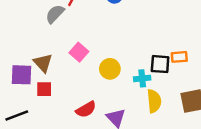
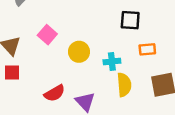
orange rectangle: (179, 57) -> (147, 49), moved
black square: (160, 64) -> (130, 20), moved

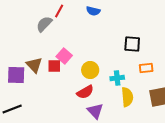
red square: (12, 73) -> (54, 66), moved
red semicircle: (55, 93) -> (85, 92), moved

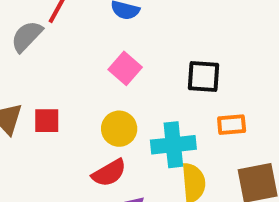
pink square: (64, 56) -> (125, 68), moved
cyan cross: (117, 78) -> (173, 145), size x1.5

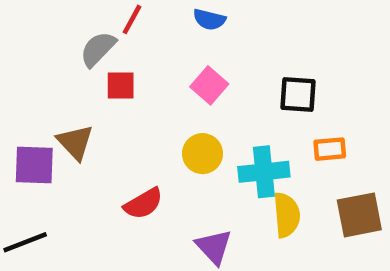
red square: (47, 121) -> (121, 85), moved
red semicircle: (109, 173) -> (143, 204), moved

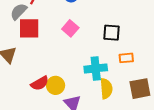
red square: (121, 85) -> (29, 28), size x1.5
yellow circle: (202, 154) -> (56, 85), moved

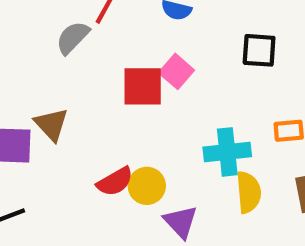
red square: (29, 28) -> (143, 86), moved
black square: (111, 33) -> (259, 50), moved

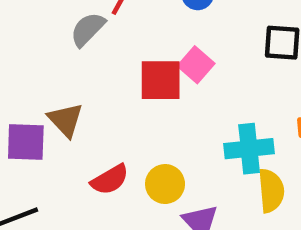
red semicircle: (115, 182) -> (110, 180), moved

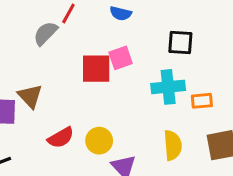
pink square: (196, 65) -> (121, 58), turned 30
cyan cross: (249, 149) -> (168, 87), moved

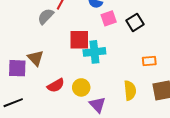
black square: (180, 43) -> (135, 22), turned -36
pink square: (121, 58) -> (109, 18), moved
cyan cross: (168, 87) -> (94, 52), moved

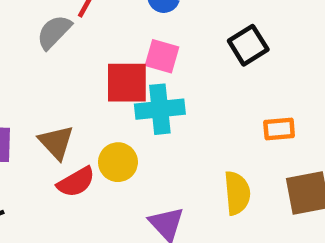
pink square: (109, 18) -> (162, 56), moved, turned 35
brown triangle: (35, 58) -> (56, 142), moved
yellow circle: (81, 87) -> (118, 162), moved

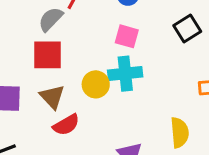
red square: (127, 83) -> (48, 55), moved
yellow circle: (118, 162) -> (96, 84), moved

